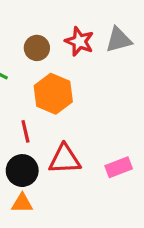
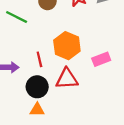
orange hexagon: (53, 94) -> (67, 46), moved
pink rectangle: (119, 167) -> (101, 59), moved

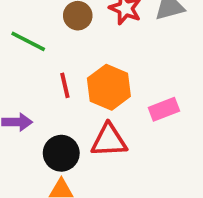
red line: (39, 59) -> (65, 85), moved

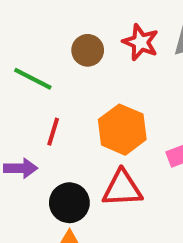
red line: (65, 85) -> (53, 132), moved, turned 30

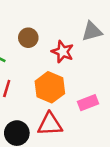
red star: (141, 42) -> (63, 52), moved

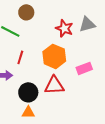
gray triangle: (92, 31) -> (87, 24), moved
brown circle: (28, 38) -> (26, 12), moved

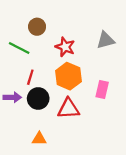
red star: (64, 28) -> (65, 47), moved
pink rectangle: (84, 68) -> (102, 90), turned -56
black circle: (28, 92) -> (38, 98), moved

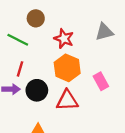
red line: (30, 77) -> (20, 69), moved
pink rectangle: (102, 90) -> (101, 81), turned -42

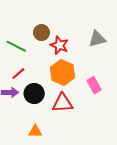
brown circle: (36, 18) -> (41, 33), moved
red line: (20, 69) -> (18, 74), turned 32

